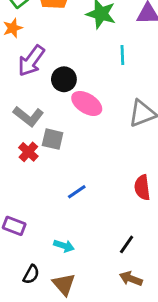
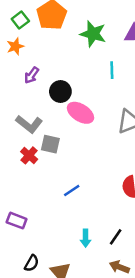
purple arrow: (31, 61) -> (32, 75), size x0.6
cyan arrow: (64, 246) -> (86, 238), moved, turned 72

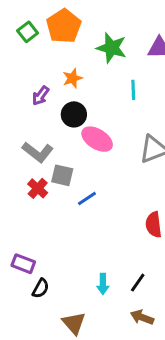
orange star: (15, 46) -> (72, 78), moved
blue line: (72, 191) -> (87, 199), moved
black semicircle: (32, 263) -> (41, 288), moved

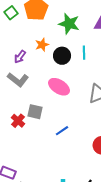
black circle: (74, 114) -> (62, 56), moved
gray L-shape: (38, 152) -> (18, 80), moved
blue line: (87, 199) -> (62, 131), moved

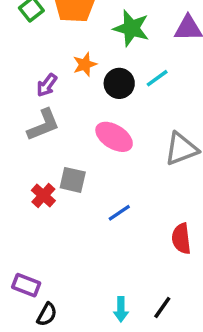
cyan line: (84, 53) -> (157, 78), turned 56
gray L-shape: (18, 80) -> (43, 125), turned -60

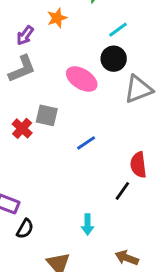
black circle: (119, 83) -> (114, 59), moved
black line: (162, 308) -> (122, 191), moved

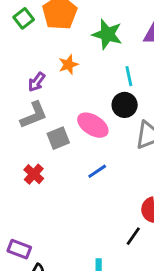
cyan line: (118, 30) -> (129, 76), turned -66
gray square: (47, 115) -> (58, 138), moved, turned -35
blue line: (86, 143) -> (97, 171), moved

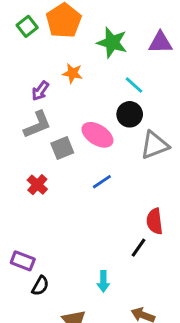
orange star: (68, 65) -> (73, 73), turned 30
cyan line: (129, 76) -> (134, 85), turned -36

